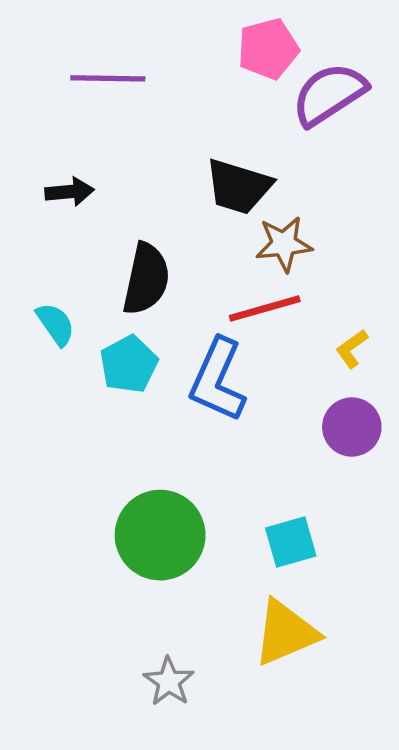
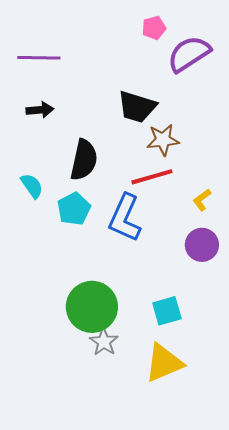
pink pentagon: (268, 49) -> (154, 28), size x0.7
purple line: (108, 78) -> (39, 58), moved
gray star: (169, 681) -> (104, 342), moved

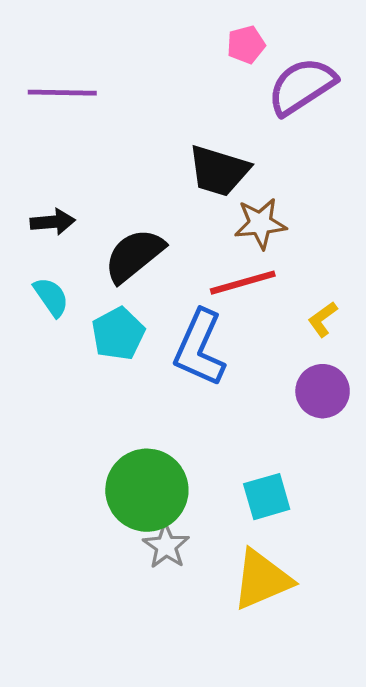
black arrow: (40, 110) -> (53, 222), moved
black semicircle: (84, 160) -> (134, 255), turned -141

